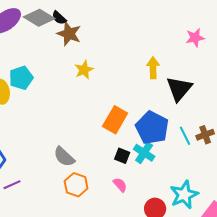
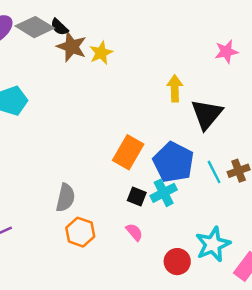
yellow star: (84, 70) -> (101, 53), moved
cyan cross: (144, 153) -> (164, 193), turned 30
gray semicircle: (64, 157) -> (65, 198), turned -120

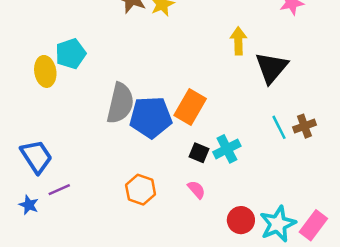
blue pentagon: (174, 162) -> (151, 117), moved, turned -30
gray semicircle: (65, 198) -> (120, 103), moved, size x1.4
cyan star: (213, 244) -> (278, 224), moved

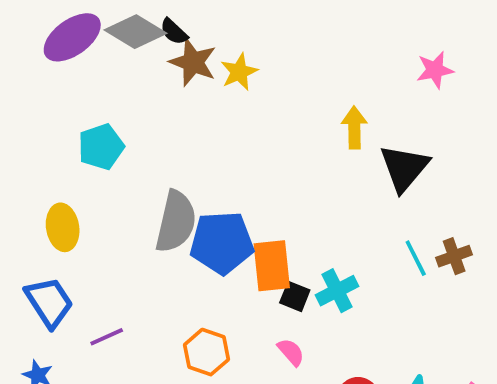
yellow ellipse: (45, 71) -> (63, 227), moved
orange rectangle: (190, 107) -> (272, 266), moved, turned -36
purple line: (59, 190) -> (107, 337), moved

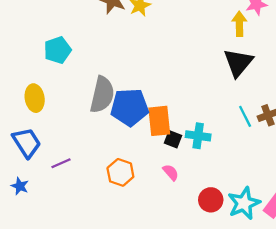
yellow arrow: (354, 128) -> (239, 24), moved
cyan cross: (337, 291) -> (198, 136), turned 35

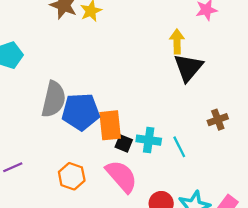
yellow arrow: (239, 24) -> (177, 42), moved
cyan line: (245, 116) -> (179, 147), moved
pink semicircle: (171, 172) -> (121, 176), size x2.0

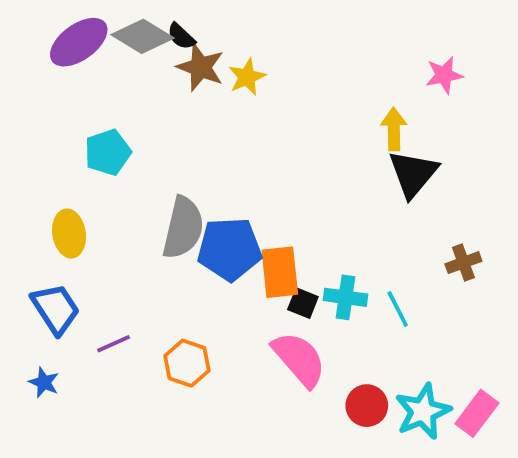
orange hexagon: (72, 176) -> (187, 363), moved

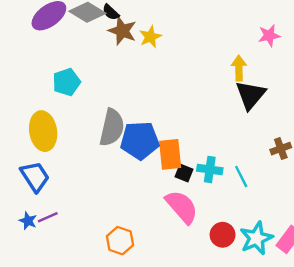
yellow ellipse: (69, 234) -> (43, 131), size x1.4
purple line: (114, 344) -> (48, 217), moved
orange hexagon: (187, 363) -> (120, 241), moved

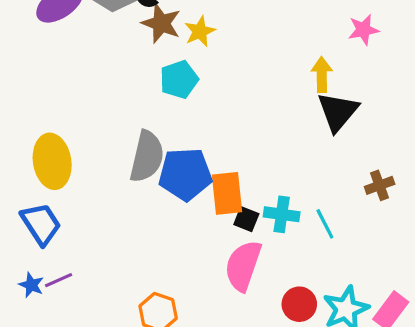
cyan pentagon: (66, 82) -> (179, 79), moved
pink semicircle: (182, 207) -> (243, 266), turned -120

